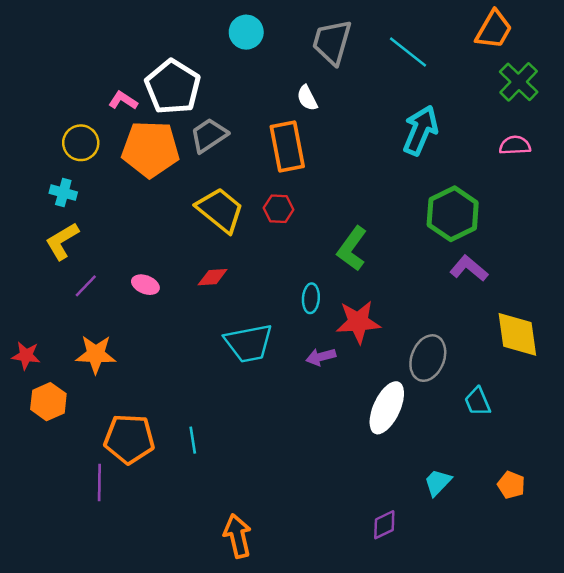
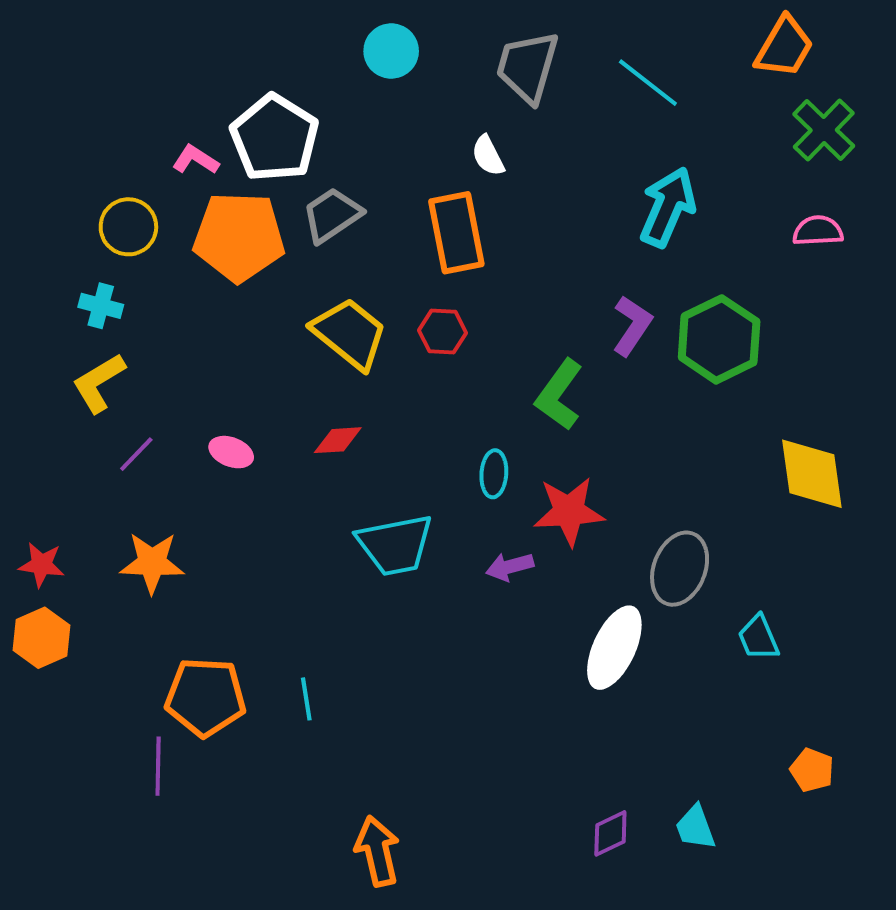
purple L-shape: (469, 268) -> (632, 326), moved, turned 84
yellow diamond: (517, 334) -> (812, 474), moved
orange hexagon: (48, 402) -> (41, 638), moved
cyan trapezoid: (438, 482) -> (695, 827), moved, turned -64

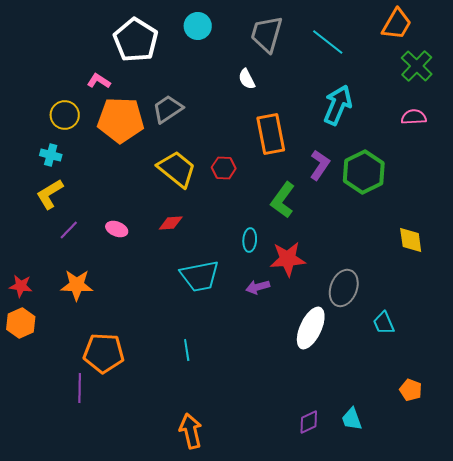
white pentagon: (275, 138) -> (136, 40), moved
orange rectangle: (456, 233) -> (271, 134), moved
yellow diamond: (812, 474) -> (411, 240), size x0.7
cyan line: (306, 699) -> (187, 350), moved

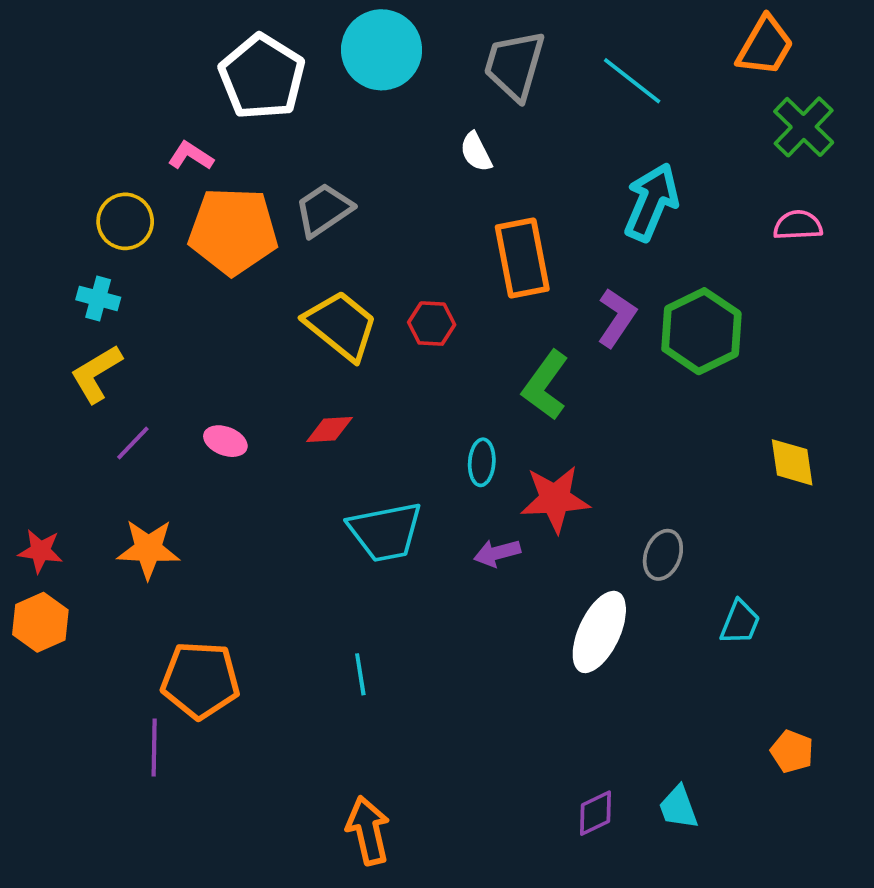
cyan circle: (198, 26) -> (382, 50), size x1.5
gray ellipse: (344, 288) -> (663, 555), size x0.7
cyan trapezoid: (384, 323) -> (740, 622), turned -135

